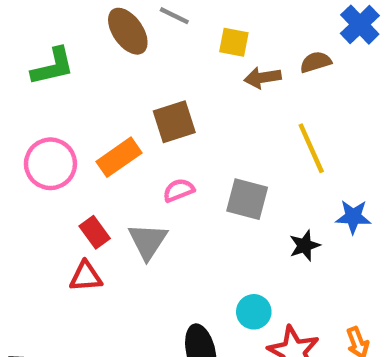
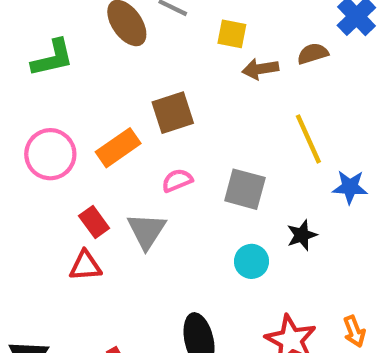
blue star: (353, 217) -> (350, 187), moved
cyan circle: (254, 312) -> (251, 261), moved

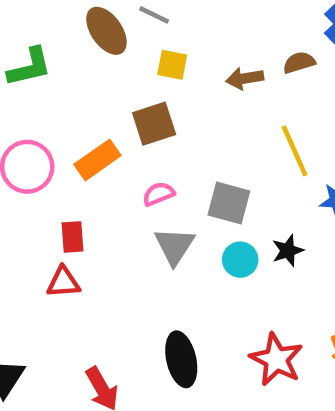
yellow square: (232, 34) -> (172, 65), moved
red rectangle: (94, 222) -> (72, 237), turned 32
gray triangle: (147, 231) -> (174, 246), moved
cyan circle: (251, 261) -> (240, 260), moved

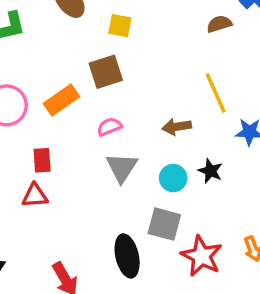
brown arrow: (245, 78) -> (177, 127), moved
gray square: (229, 203) -> (164, 224), moved
black star: (288, 251) -> (210, 171), turned -30

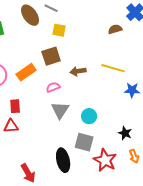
yellow line: (216, 93) -> (113, 68), turned -50
brown arrow: (177, 127) -> (78, 71), moved
black star: (210, 171) -> (125, 133), moved

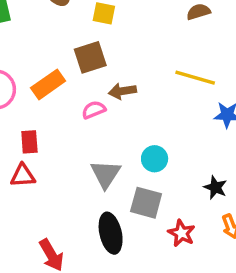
brown arrow: (78, 71) -> (122, 91), moved
gray triangle: (60, 110) -> (106, 174), moved
red star: (105, 160) -> (182, 233), size x0.7

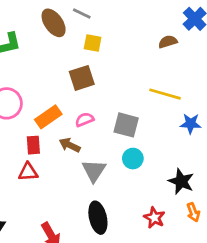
orange rectangle: (48, 84) -> (48, 117), moved
brown arrow: (122, 91) -> (70, 145), moved, turned 35
black star: (215, 187) -> (181, 181), size x1.4
gray square: (146, 203) -> (126, 125), moved

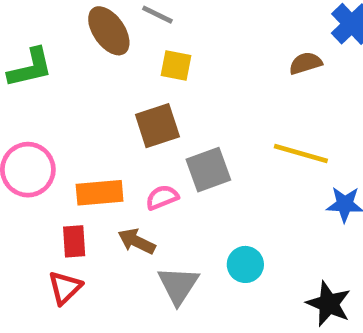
orange rectangle: (48, 117) -> (100, 193), turned 30
gray square: (126, 125) -> (208, 170), moved, turned -35
red triangle: (28, 172) -> (65, 288), turned -40

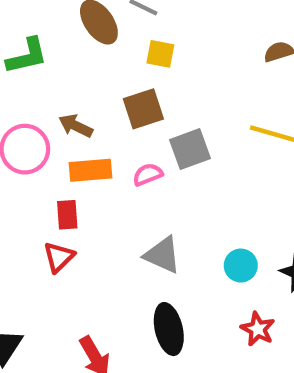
brown arrow: (137, 241) -> (76, 126), moved
cyan circle: (245, 264) -> (241, 266), moved
gray triangle: (178, 285) -> (162, 255), turned -39

